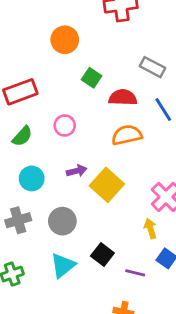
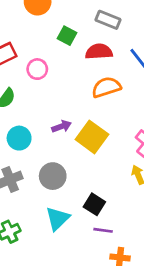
gray rectangle: (153, 67) -> (108, 20), moved
pink circle: (65, 126) -> (37, 69), moved
purple line: (135, 273) -> (103, 230), moved

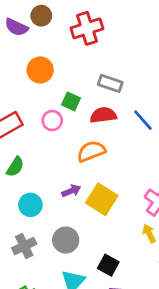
pink circle: (37, 69) -> (52, 121), moved
orange semicircle: (106, 87) -> (91, 151), moved

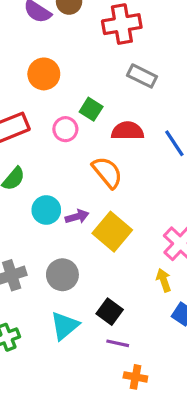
orange circle: (40, 70) -> (44, 74), moved
gray rectangle: (110, 83) -> (142, 76), moved
orange semicircle: (91, 151) -> (107, 172), turned 64
cyan circle: (30, 205) -> (46, 210), moved

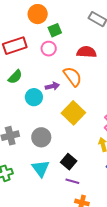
green square: (91, 109) -> (55, 30), moved, turned 32
purple arrow: (77, 217) -> (52, 86), moved
cyan triangle: (65, 326) -> (41, 168), turned -30

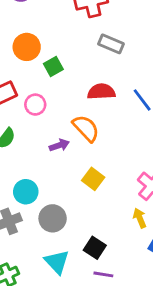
pink circle: (49, 49) -> (35, 105), moved
cyan circle: (34, 97) -> (26, 192), moved
yellow square: (73, 113) -> (93, 179), size x0.7

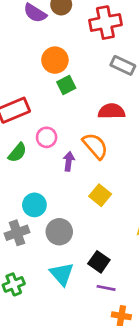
orange circle: (27, 47) -> (55, 60), moved
pink circle: (35, 105) -> (47, 137), moved
purple arrow: (59, 145) -> (69, 161), turned -66

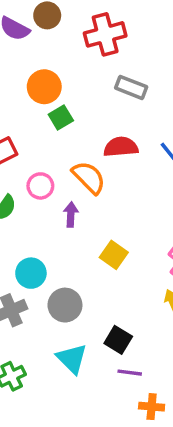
orange semicircle: (95, 146) -> (89, 177), moved

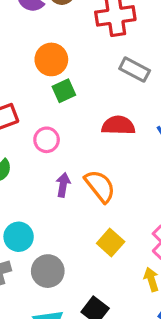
orange semicircle: (89, 177) -> (100, 186), moved
pink circle: (40, 186) -> (47, 140), moved
yellow square: (114, 255) -> (111, 242), moved

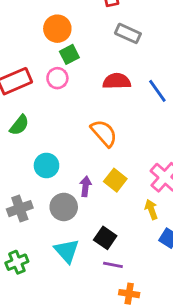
pink circle: (47, 140) -> (57, 78), moved
purple arrow: (63, 185) -> (85, 186), moved
cyan circle: (19, 237) -> (46, 165), moved

